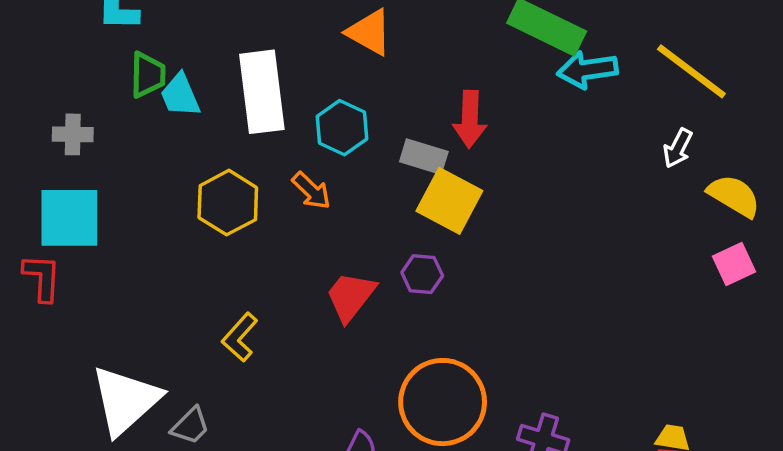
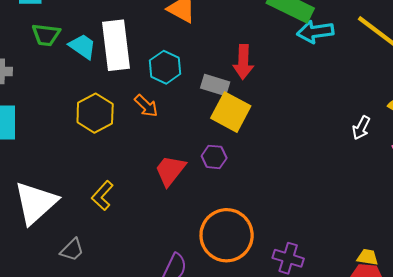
green trapezoid: (148, 75) -> (46, 35), turned 96
cyan trapezoid: (180, 95) -> (83, 46), moved, turned 148
white arrow: (678, 148) -> (361, 128), moved
white triangle: (126, 400) -> (36, 203), moved

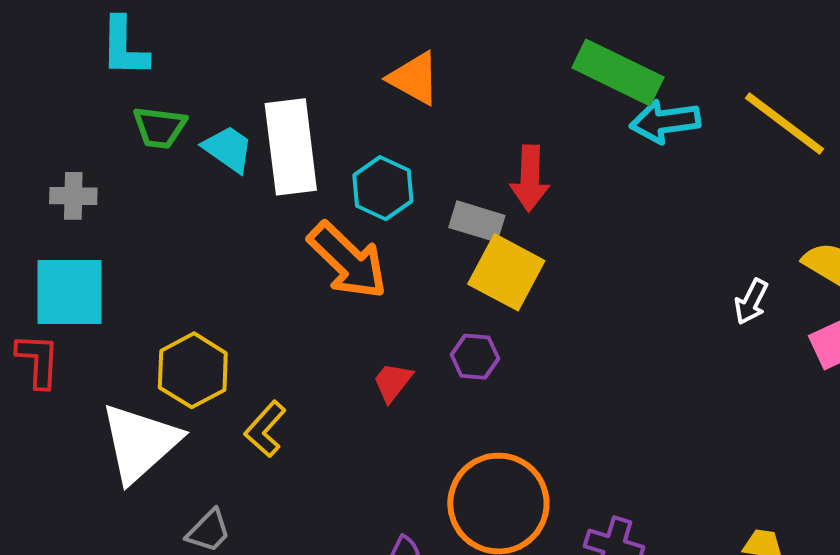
orange arrow: (146, 106) -> (348, 261), size x1.8
yellow hexagon: (95, 113) -> (193, 370), moved
red trapezoid: (170, 171) -> (393, 382), size x0.7

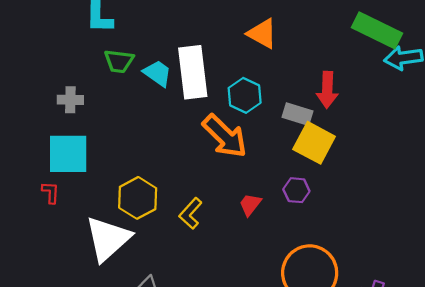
red L-shape: (38, 360) -> (51, 192), size x0.7
yellow L-shape: (265, 429) -> (191, 213), moved

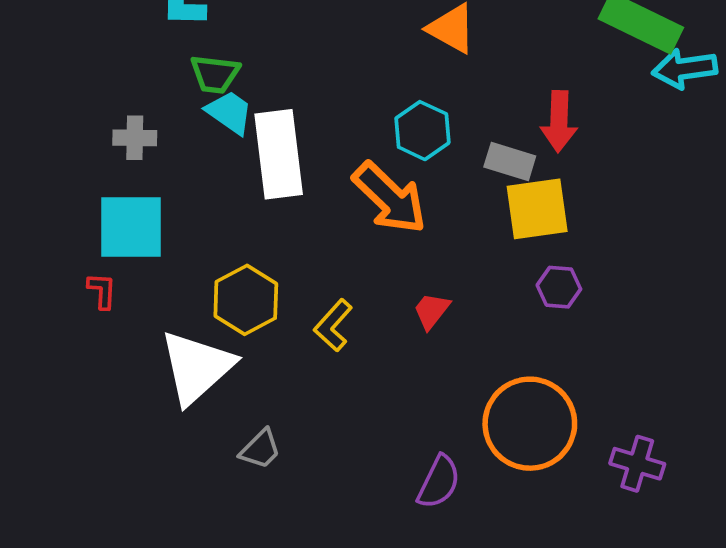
white rectangle: (193, 72) -> (279, 154), moved
cyan trapezoid: (157, 73) -> (229, 112), moved
yellow square: (314, 143) -> (537, 209), turned -36
purple hexagon: (296, 190) -> (559, 287), moved

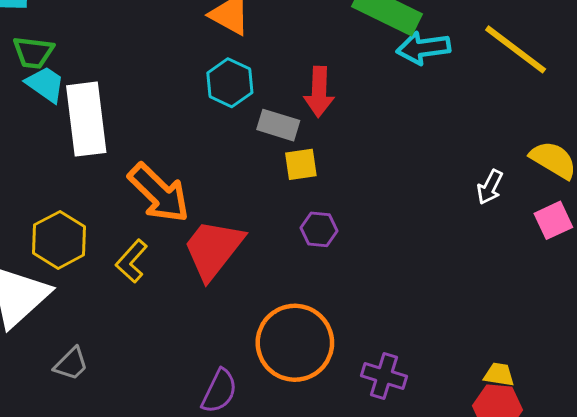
cyan hexagon: (422, 131) -> (230, 83), moved
orange arrow: (390, 198) -> (159, 193), moved
yellow square: (537, 209) -> (301, 164), size x0.6
red trapezoid: (432, 311) -> (213, 249), size x2.0

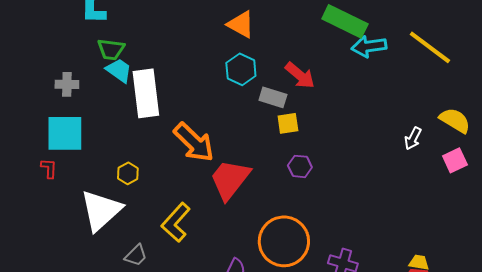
red arrow: (319, 92) -> (300, 75), turned -52
yellow hexagon: (59, 240) -> (128, 173), size x0.6
yellow L-shape: (132, 261) -> (176, 222), moved, size x1.4

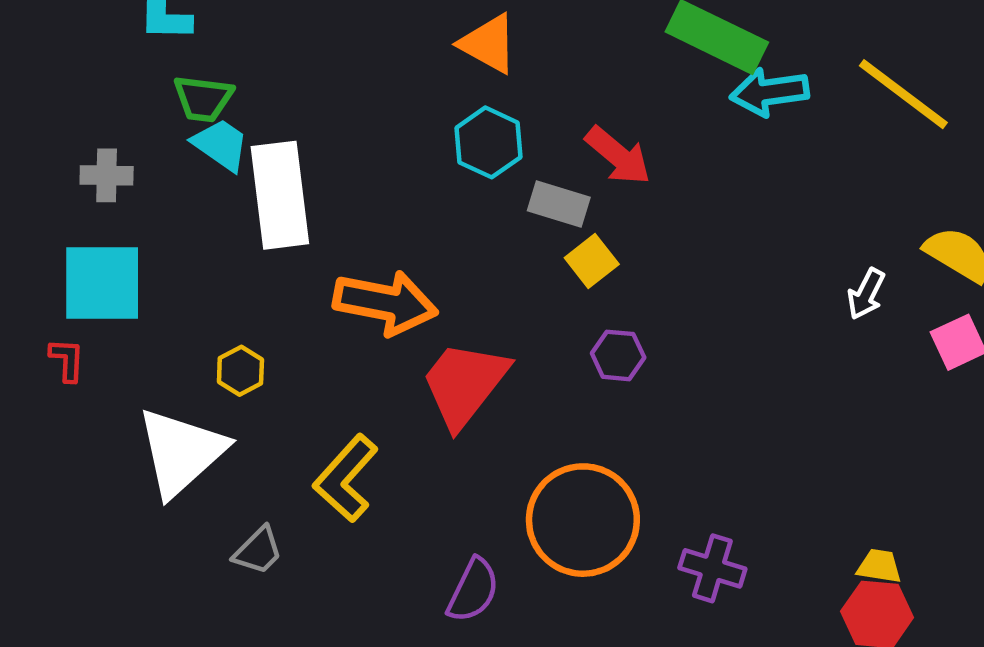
yellow square: (288, 123) -> (592, 261), turned -30
orange arrow: (194, 142) -> (385, 303), turned -33

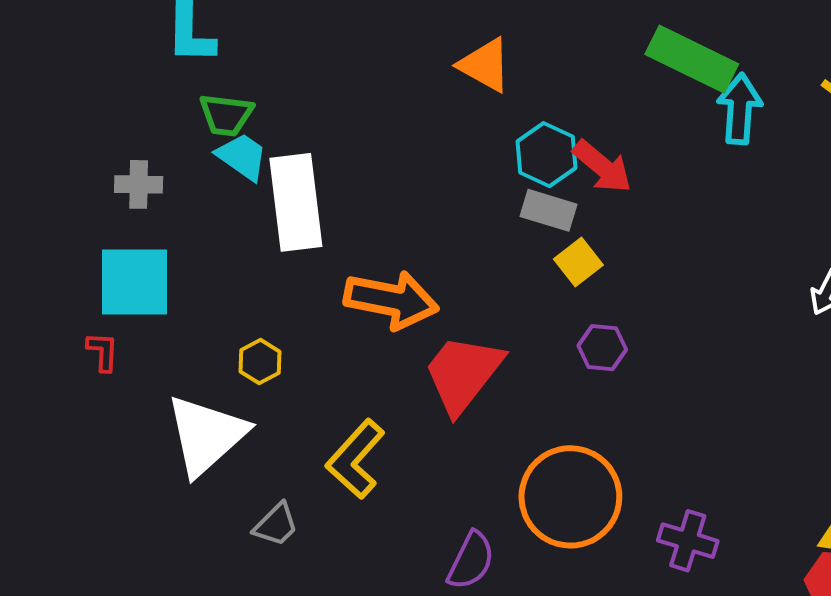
cyan arrow: (769, 92) -> (740, 109), turned 102
cyan hexagon: (489, 142) -> (547, 155), moved

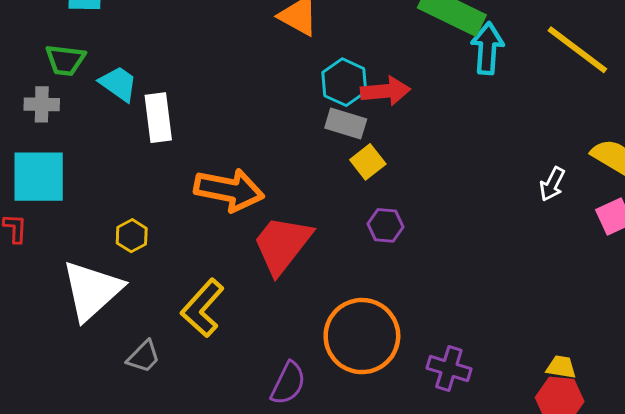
green trapezoid: (226, 115) -> (65, 60), moved
red arrow: (602, 167) -> (386, 91), turned -45
white rectangle: (296, 202) -> (158, 118), size x0.7

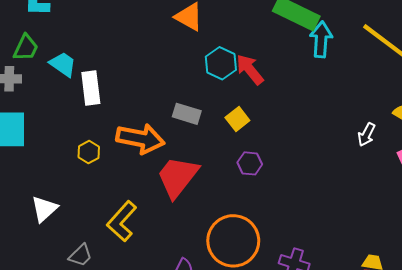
green trapezoid: (65, 60) -> (26, 48), turned -72
red arrow: (386, 91) -> (250, 69), turned -124
gray rectangle: (346, 124) -> (187, 114), moved
yellow hexagon: (132, 236) -> (89, 152), moved
white triangle: (92, 290) -> (44, 209), size x0.6

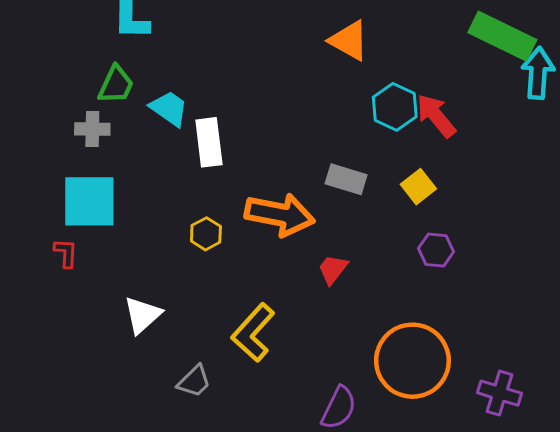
red trapezoid: (178, 177) -> (333, 269), size x0.5

